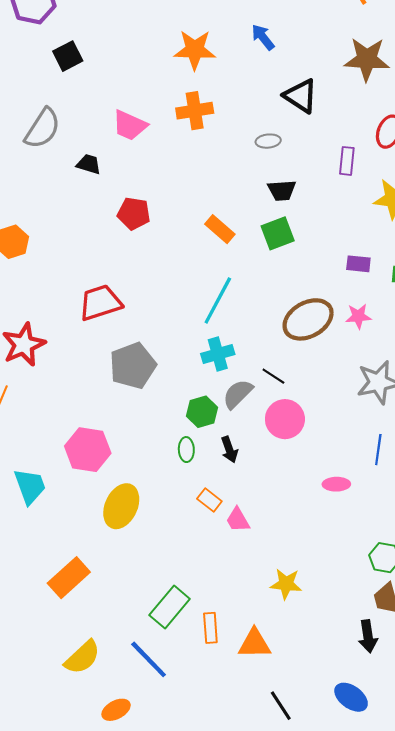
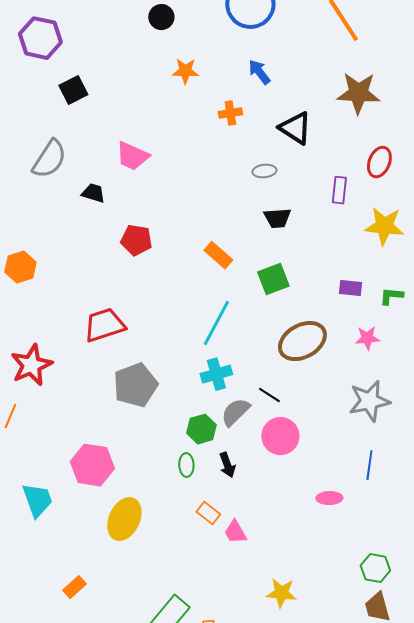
orange star: (195, 50) -> (185, 71), moved, size x0.7
orange cross: (195, 111) -> (230, 113), moved, size x0.7
green square: (278, 233) -> (273, 279), moved
pink star: (358, 316) -> (367, 338), moved
orange rectangle: (69, 578) -> (74, 587), size x0.6

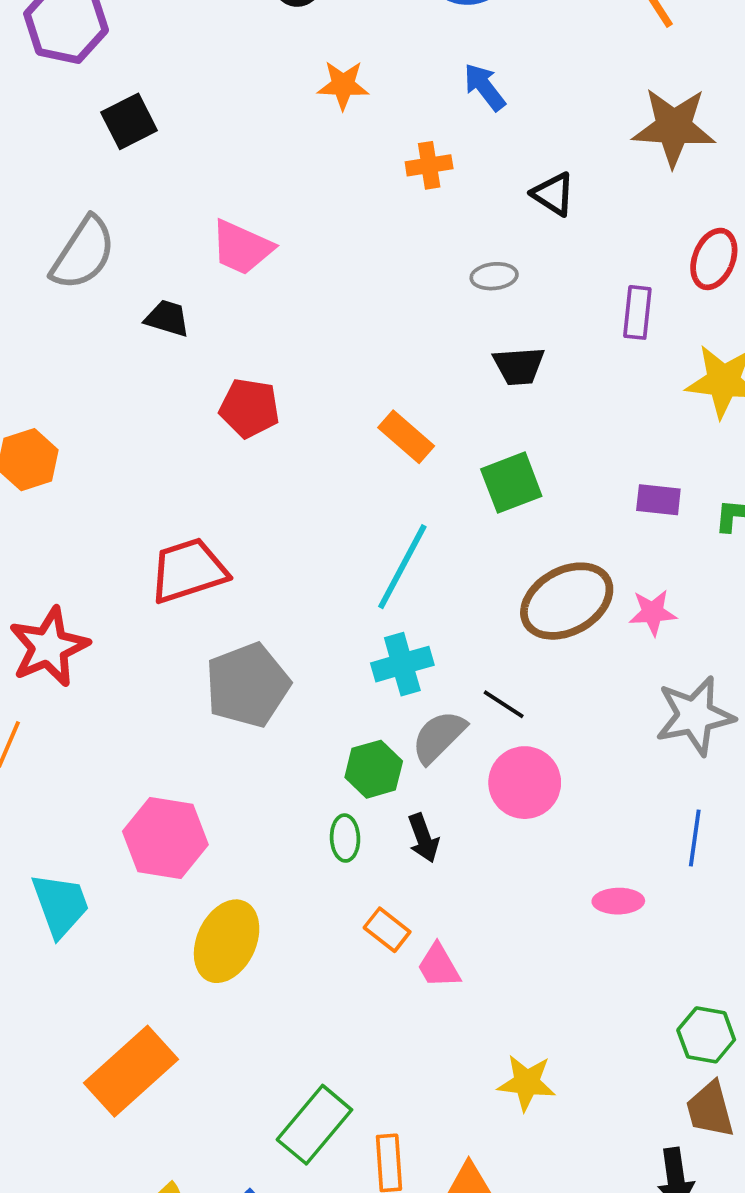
black triangle: (295, 128) -> (553, 194), size x0.7
pink star: (367, 338) -> (653, 613), moved
orange rectangle: (74, 587) -> (131, 1071), size x2.0

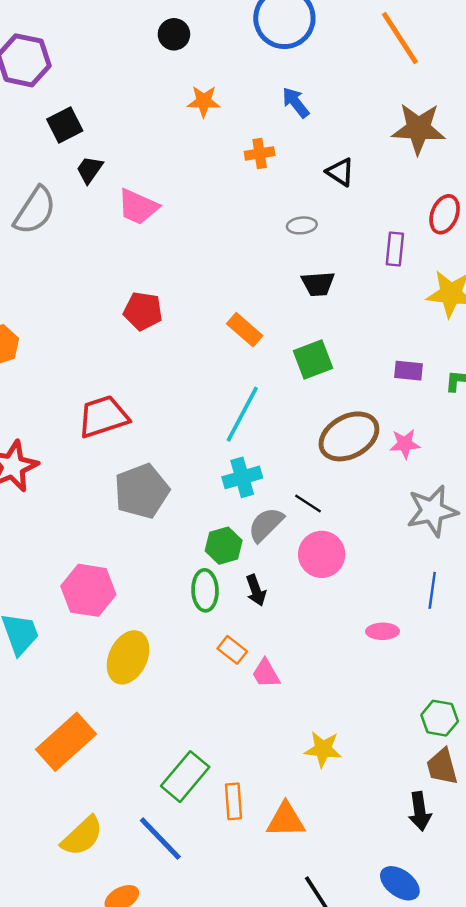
black trapezoid: (167, 318) -> (90, 170), moved, turned -72
green ellipse: (345, 838) -> (205, 590), size x1.4

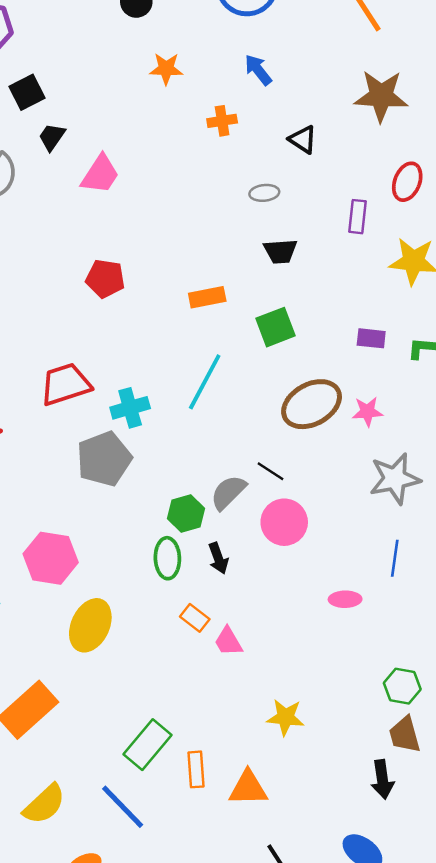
pink trapezoid: (138, 207) -> (100, 174), turned -81
orange rectangle: (245, 330) -> (207, 297), turned -52
cyan cross: (242, 477) -> (130, 408), moved

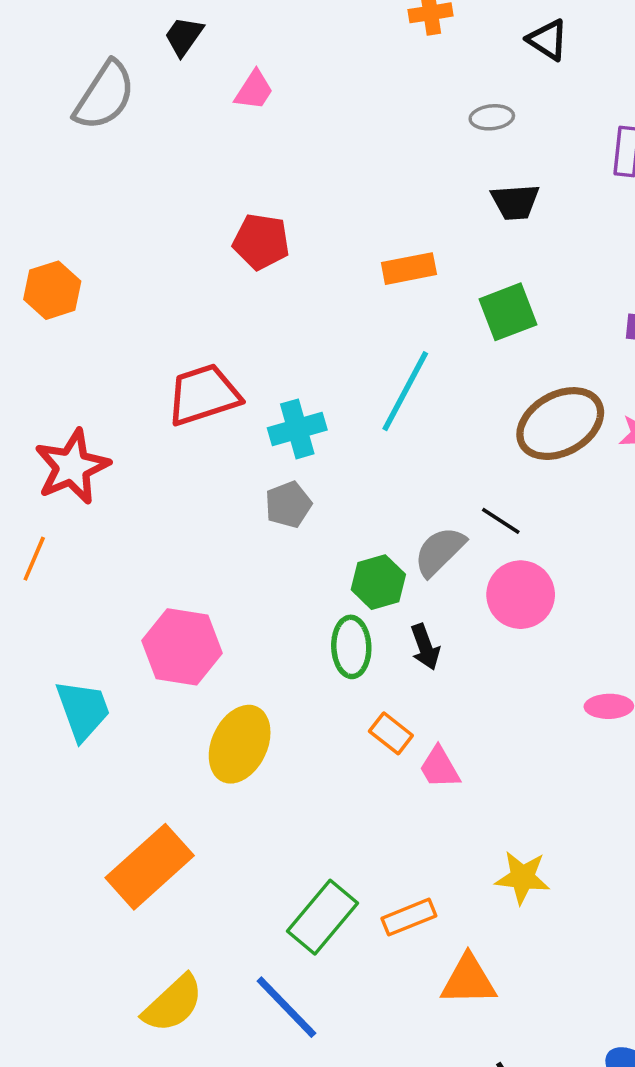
pink trapezoid: (100, 174) -> (254, 90), size x0.7
gray pentagon: (104, 459) -> (288, 505), moved, size x0.6
orange rectangle: (196, 769) -> (409, 917), moved, turned 72

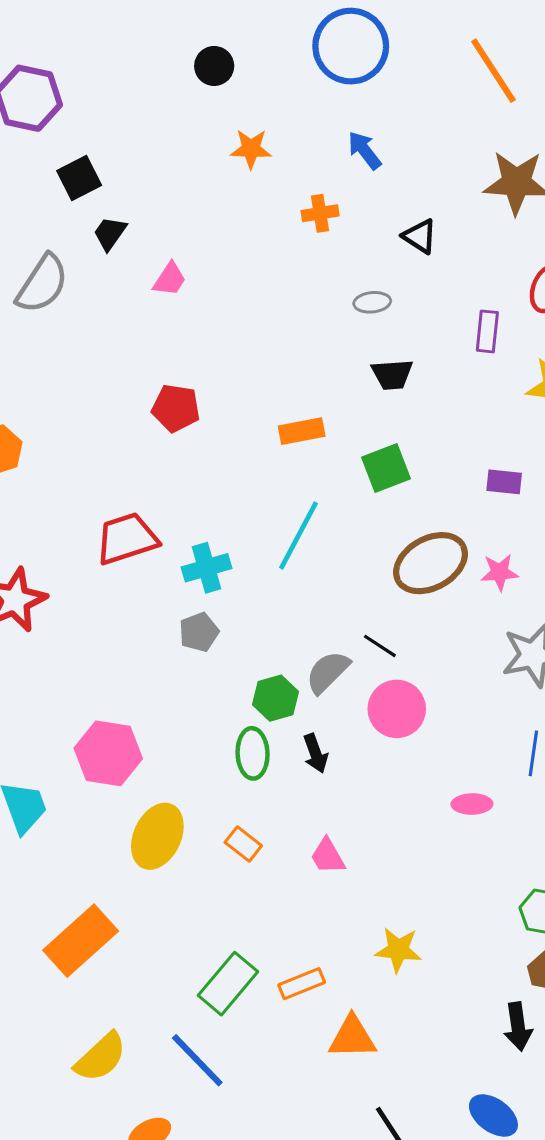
orange rectangle: (391, 733) -> (243, 844), moved

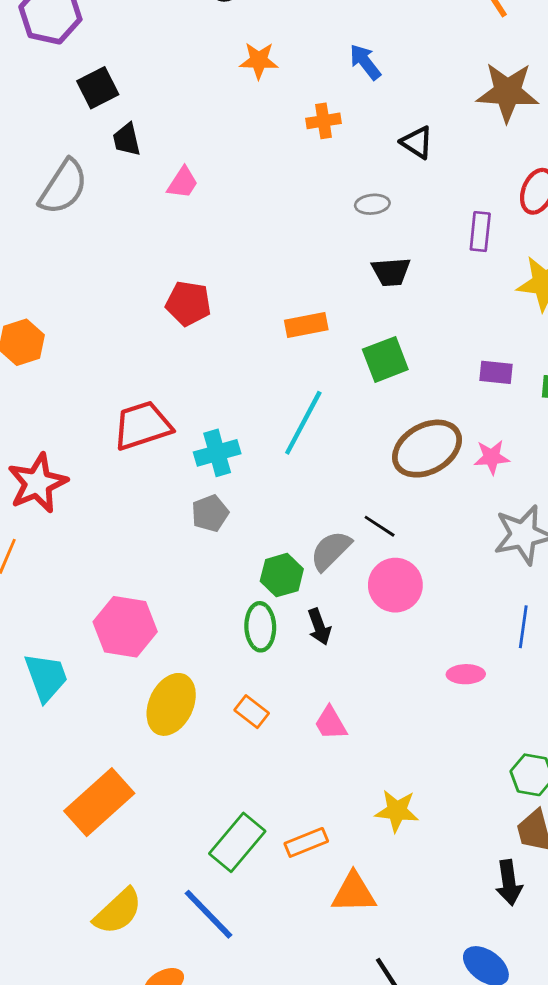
black trapezoid: (110, 233) -> (127, 140), turned -48

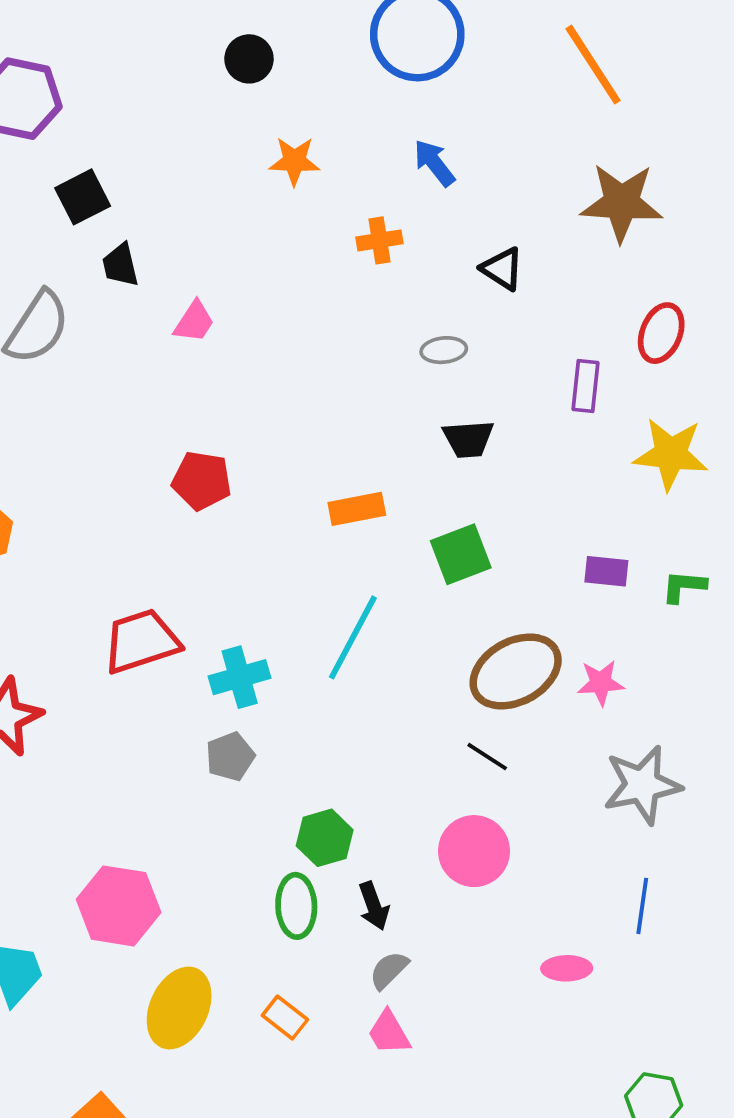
black line: (380, 526) -> (487, 757), moved
gray semicircle: (331, 551) -> (389, 970), moved, size x0.7

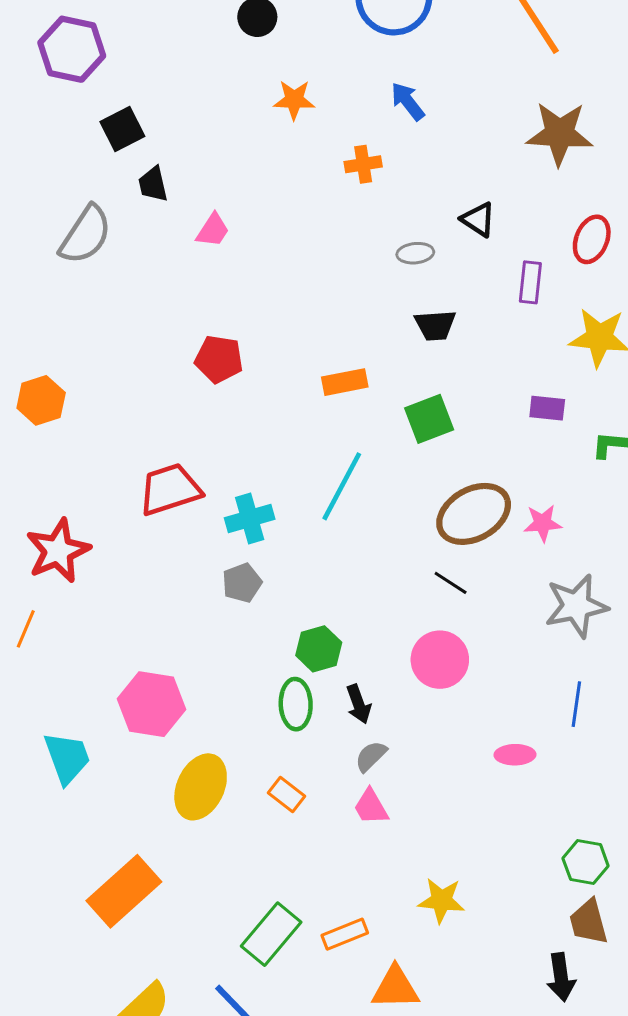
black triangle: (502, 269) -> (478, 219), moved
purple rectangle: (606, 571) -> (547, 408), moved

